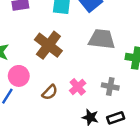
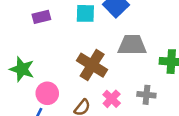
brown cross: (48, 45) -> (92, 65), moved

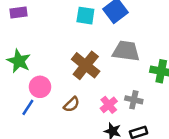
purple rectangle: (41, 17) -> (19, 13), moved
pink cross: (112, 99) -> (109, 105), moved

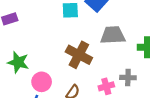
pink cross: (109, 105) -> (106, 86), turned 35

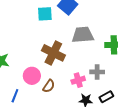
pink circle: (42, 82) -> (32, 76), moved

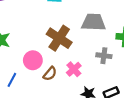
gray cross: (97, 72) -> (104, 56), moved
pink cross: (78, 80) -> (74, 69), moved, turned -32

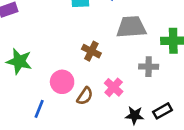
brown cross: (59, 38) -> (91, 51), size x0.6

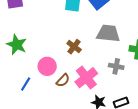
pink cross: (114, 87) -> (86, 78), size x1.5

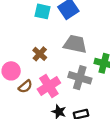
gray cross: (116, 66) -> (80, 78), size x1.5

